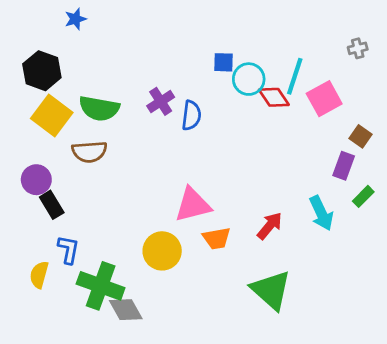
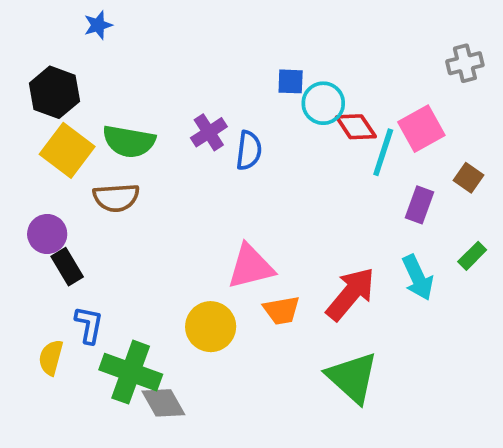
gray cross: (358, 48) -> (465, 63), size x1.4
cyan line: (295, 76) -> (383, 152), moved
purple rectangle: (344, 166) -> (420, 205), moved
red arrow: (270, 226) -> (350, 294), size x1.5

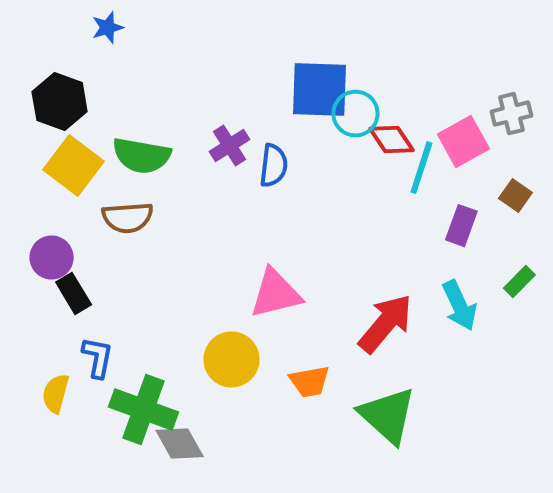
gray cross: (465, 63) -> (511, 114), moved
blue square: (291, 81) -> (319, 90), size x2.0
orange trapezoid: (281, 310) -> (309, 381), moved

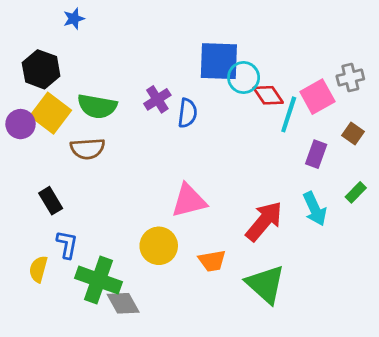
purple circle: (52, 257) -> (21, 124), moved

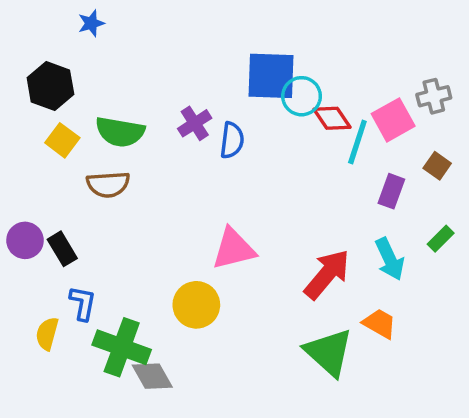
yellow square: (51, 113) -> (62, 140), size x0.7
purple circle: (21, 124) -> (25, 240), moved
orange trapezoid: (212, 261) -> (380, 324), moved, turned -140

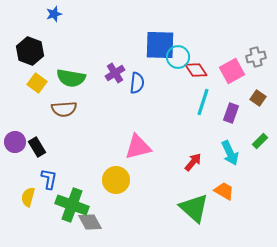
cyan line: (357, 142) -> (203, 102), moved
red arrow: (327, 274) -> (193, 162), size x0.6

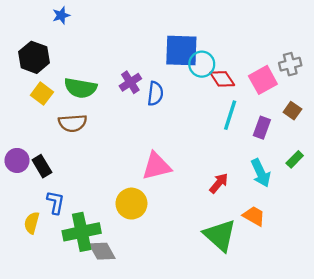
green cross: (72, 205) -> (82, 232), turned -32

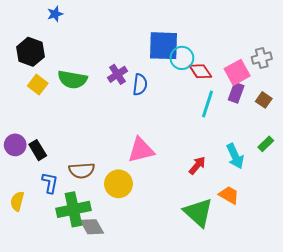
brown semicircle: (73, 123) -> (82, 171), moved
purple rectangle: (262, 128) -> (236, 93), moved
yellow semicircle: (32, 223) -> (17, 201), moved

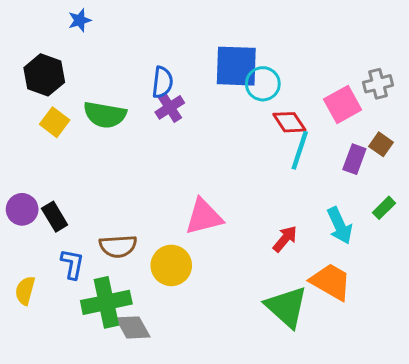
red diamond: (200, 71) -> (289, 122), moved
blue semicircle: (140, 85) -> (162, 82), moved
purple rectangle: (236, 93) -> (354, 159), moved
orange trapezoid: (229, 195) -> (331, 282), size x1.4

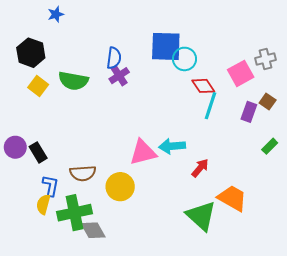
cyan arrow: (340, 226) -> (172, 146), moved, turned 110
yellow semicircle: (25, 291) -> (43, 204), moved

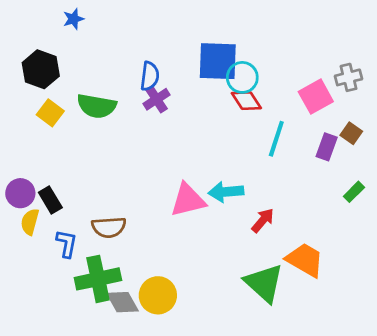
red diamond: (203, 86) -> (246, 101), moved
yellow circle: (120, 187) -> (158, 295), moved
yellow semicircle: (43, 204) -> (30, 222), moved

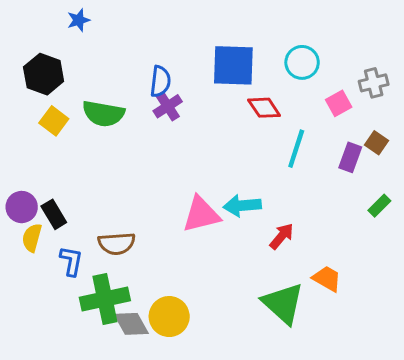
cyan circle: (242, 77) -> (302, 62), moved
pink square: (316, 97) -> (339, 103), size x0.7
orange trapezoid: (305, 260) -> (327, 279), size x0.7

